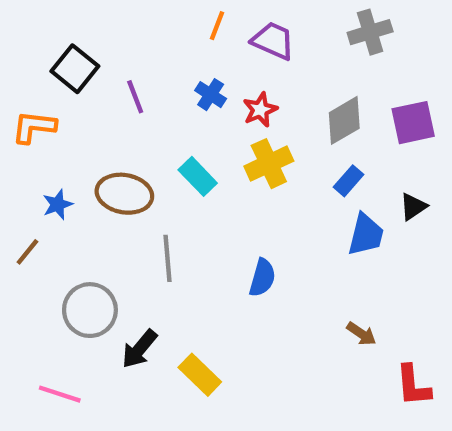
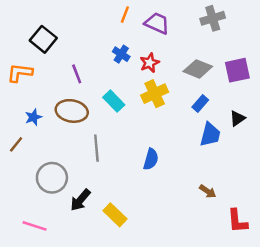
purple line: (135, 97) -> (77, 74), moved
gray diamond: (344, 120) -> (198, 69), turned 52

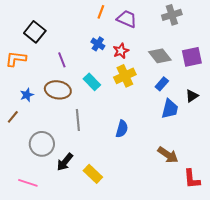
gray diamond: (198, 69) -> (160, 56), turned 30
brown arrow: (208, 191) -> (168, 155), size x1.5

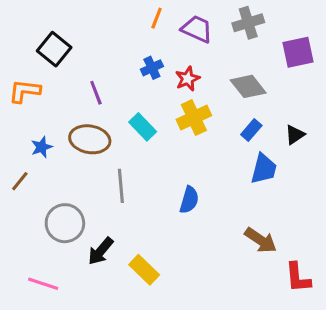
gray cross: (172, 15) -> (248, 23), moved
blue cross: (98, 44) -> (152, 68), turned 32
purple square: (192, 57) -> (298, 52), moved
black triangle: (192, 96) -> (295, 135), moved

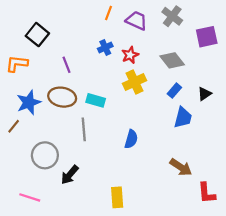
gray cross: (248, 23) -> (172, 16), turned -36
cyan rectangle: (143, 127) -> (96, 100), moved, turned -30
blue star: (42, 147) -> (29, 102), size x1.6
yellow rectangle: (144, 270) -> (117, 197), moved, turned 42

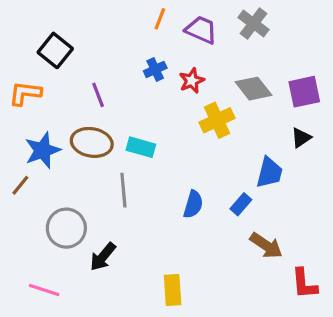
purple square: (207, 37) -> (304, 92), moved
yellow cross: (134, 82) -> (217, 120), moved
blue rectangle: (174, 91) -> (241, 204), moved

